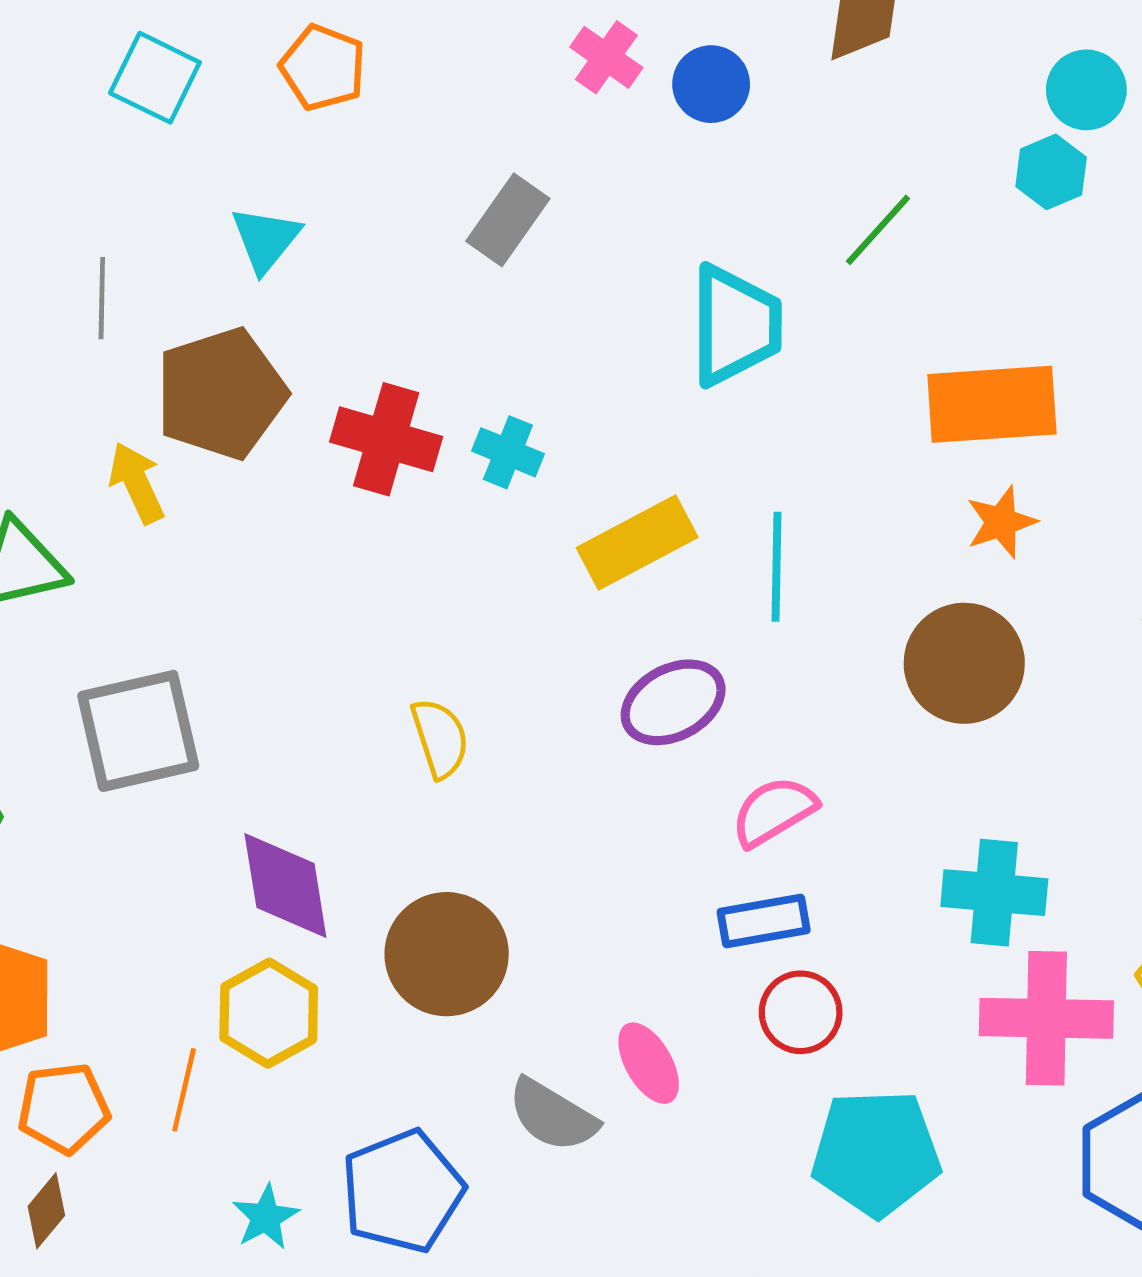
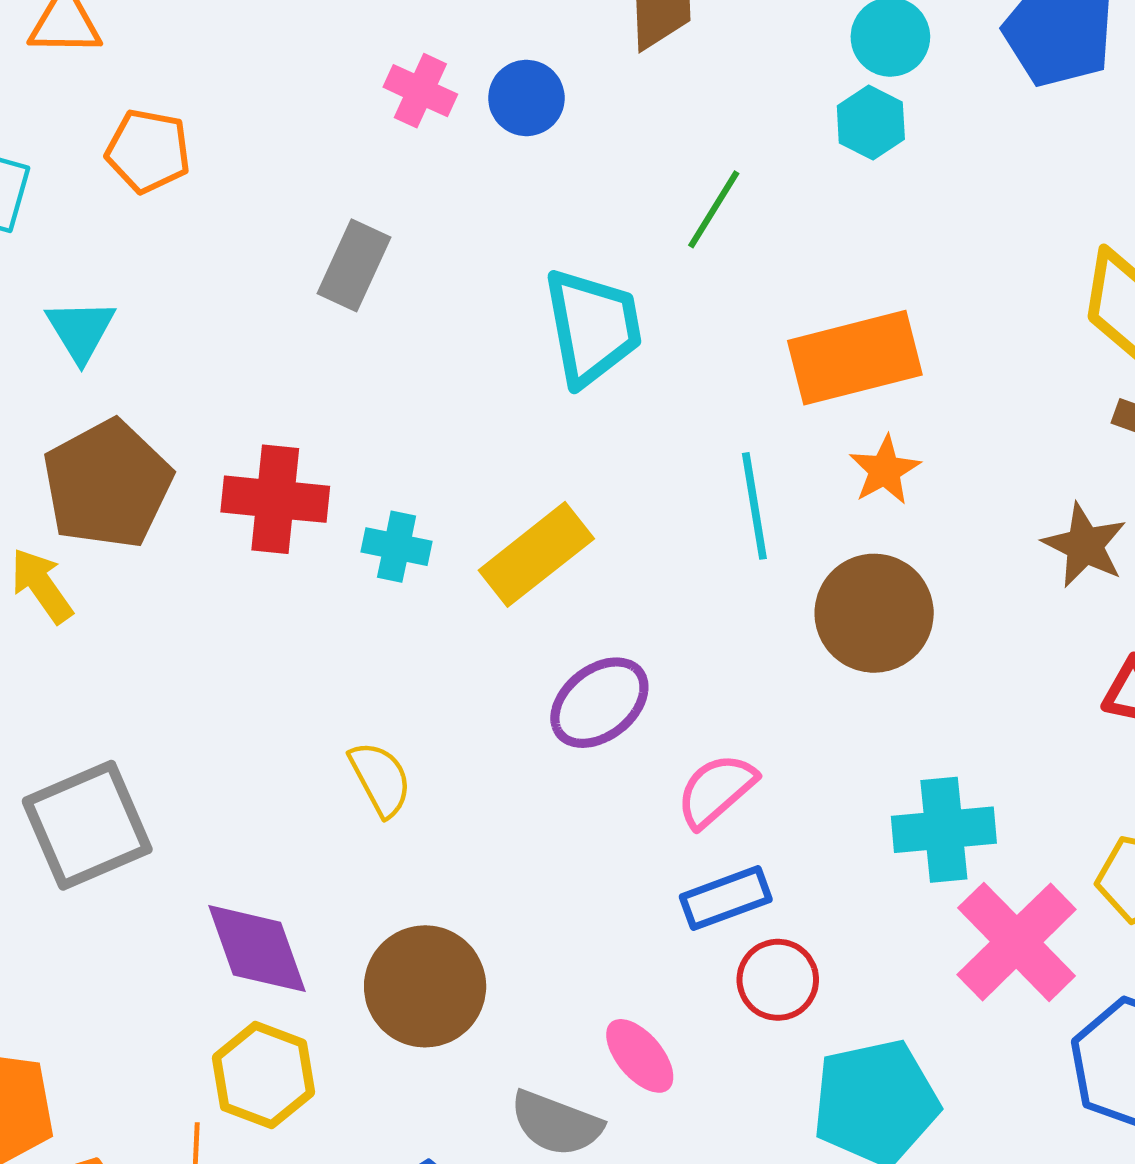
cyan triangle: (266, 239) -> (81, 330), moved
cyan cross: (508, 452) -> (397, 547), moved
cyan line: (776, 567) -> (754, 506), moved
pink cross: (1046, 1018) -> (1017, 942), turned -35

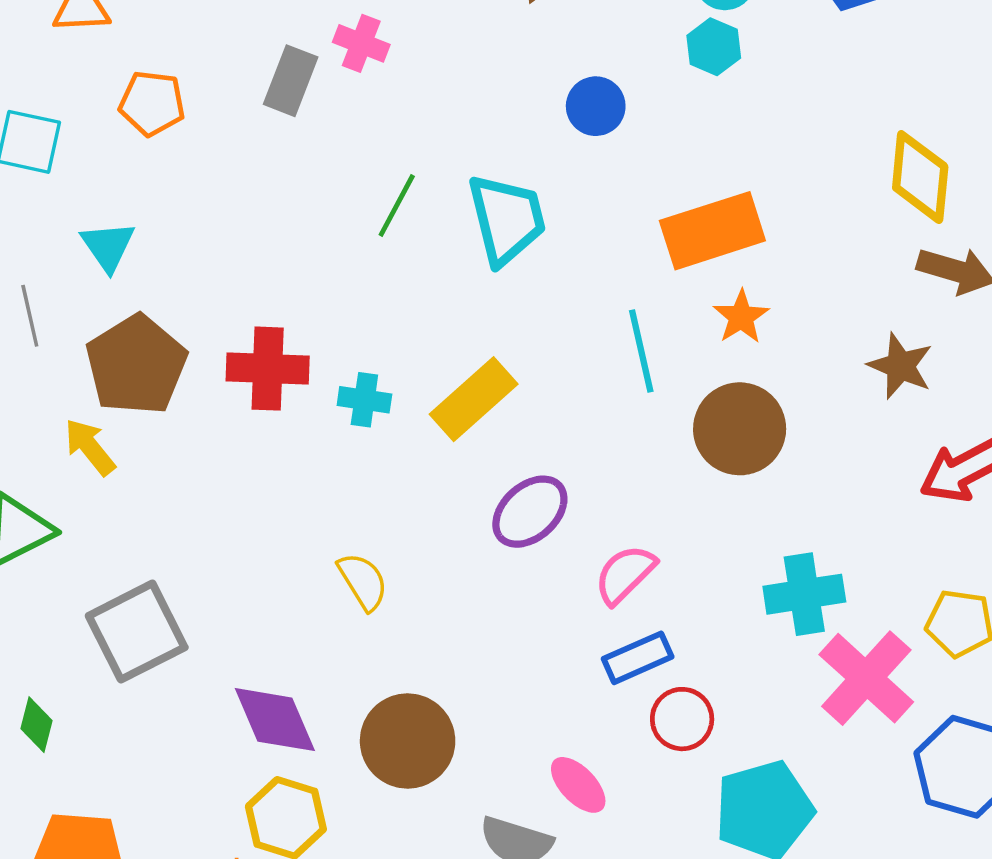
blue circle: (526, 98) -> (596, 106), moved
green line: (714, 209) -> (397, 206), moved
gray rectangle: (354, 265) -> (291, 81), moved

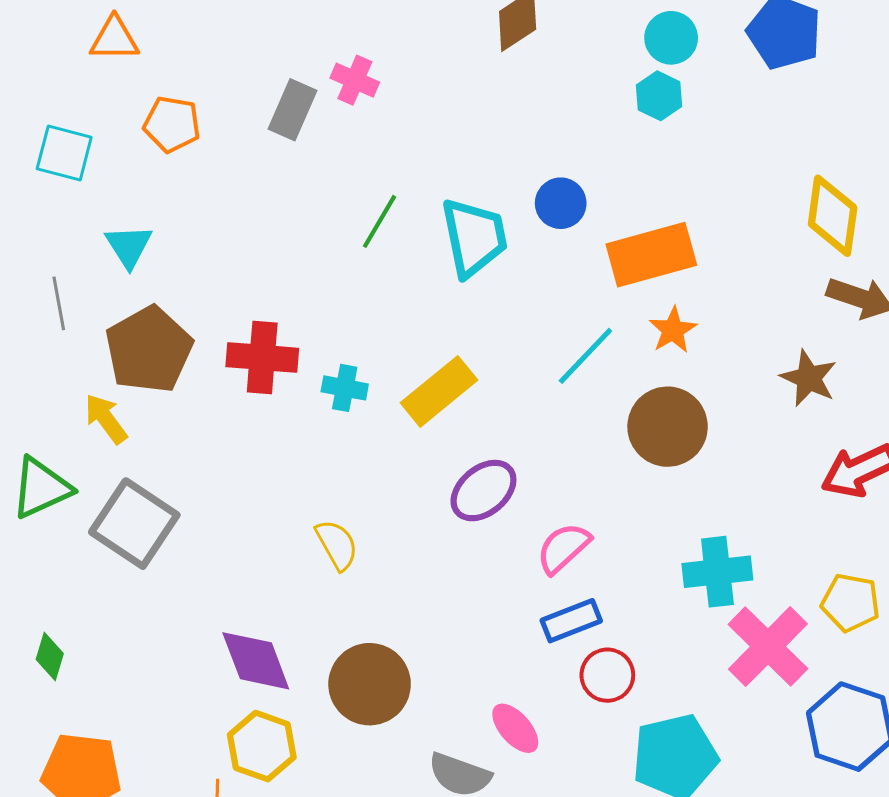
blue circle: (596, 106) -> (561, 203), moved
cyan line: (641, 351) -> (585, 356), turned 54
gray square: (137, 632) -> (134, 524), moved, turned -32

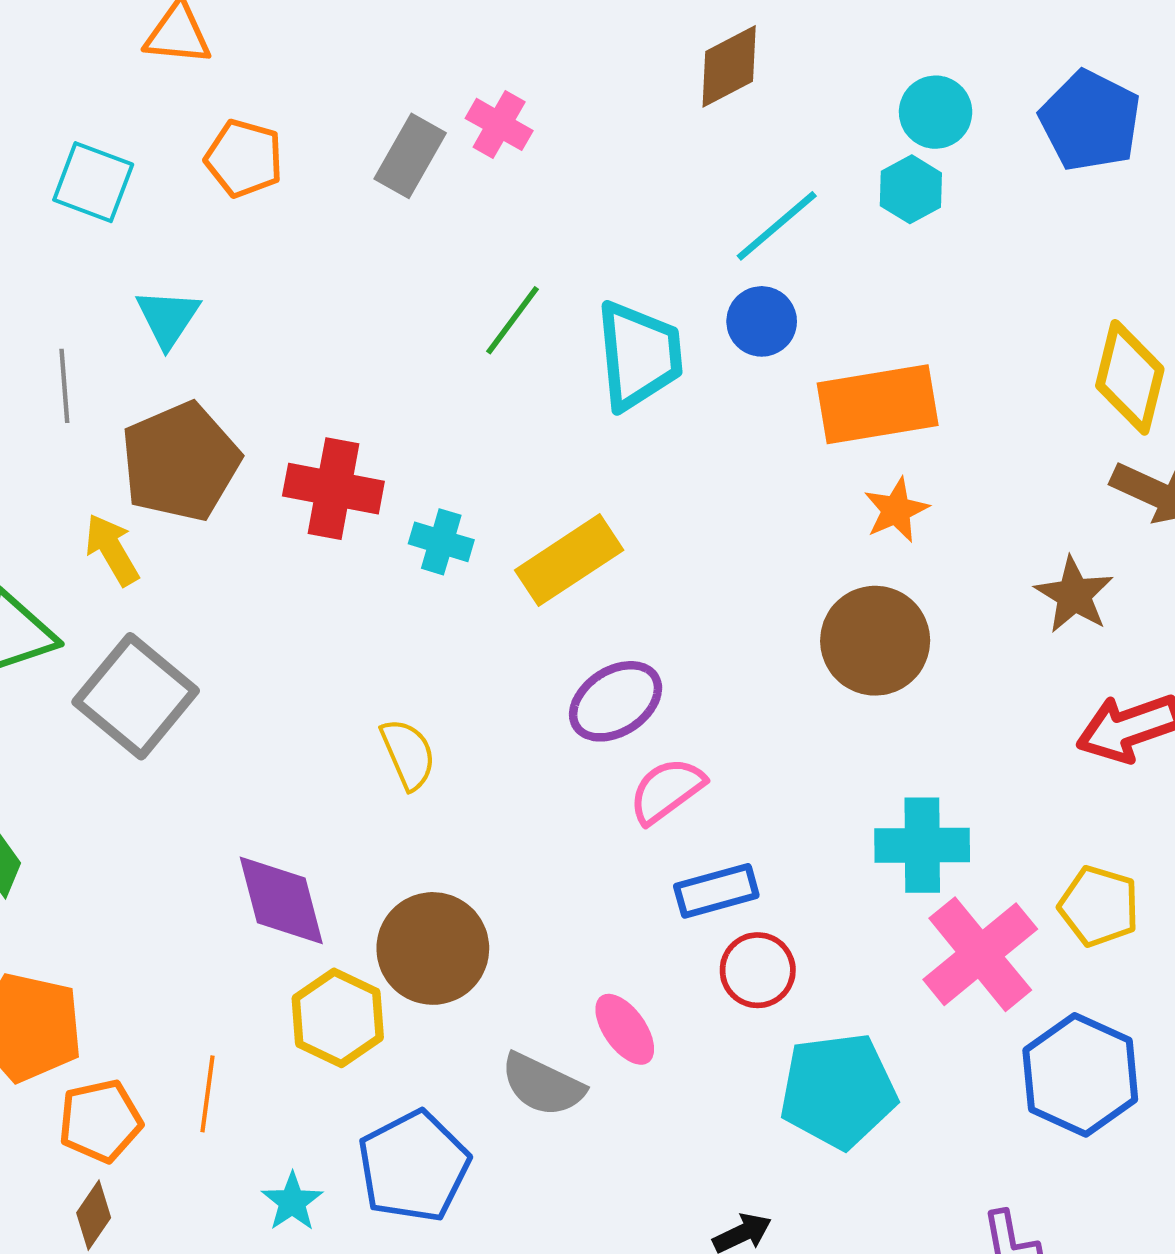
cyan line: (585, 356) -> (777, 226), moved
pink semicircle: (563, 548) -> (667, 790), moved
yellow hexagon: (262, 746) -> (338, 1018), moved

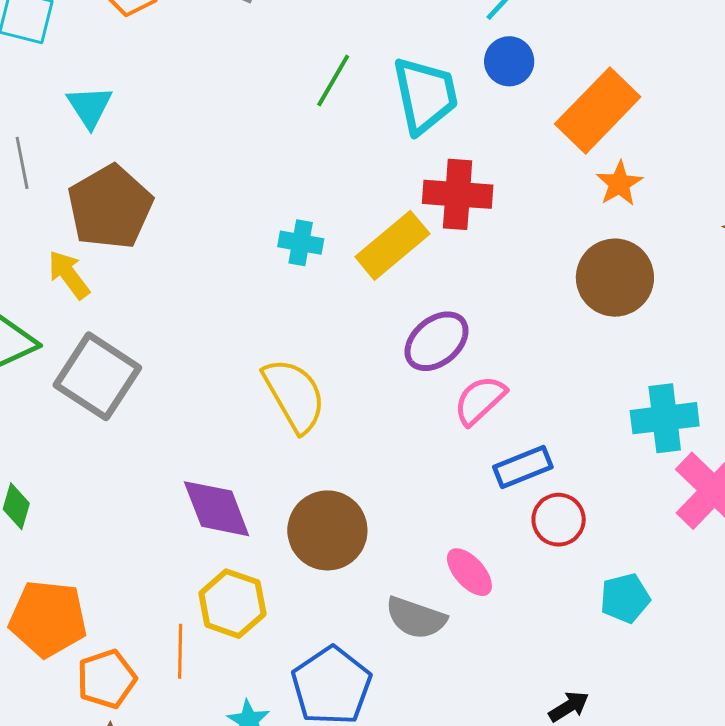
orange rectangle: (878, 404) -> (598, 110), turned -30
red cross: (333, 489) -> (458, 194), moved
yellow semicircle: (408, 754) -> (294, 395), size x1.5
yellow hexagon: (338, 1018) -> (232, 604), moved
cyan pentagon: (838, 1091) -> (625, 598), size x0.6

